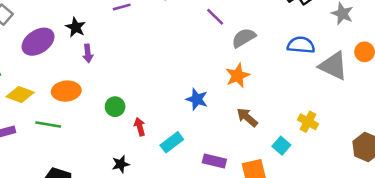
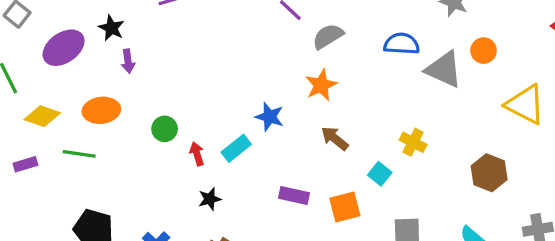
cyan rectangle: (172, 142) -> (236, 148), moved
black star: (121, 164) -> (210, 199), moved

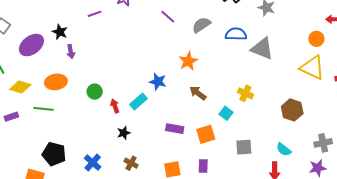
gray semicircle: (328, 36) -> (201, 25), moved
orange circle: (484, 51) -> (316, 39), moved

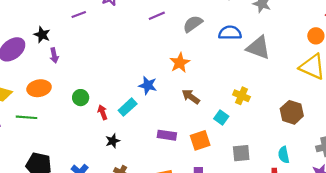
purple line: (168, 17) -> (157, 16), turned -63
cyan semicircle: (284, 150) -> (284, 155), turned 42

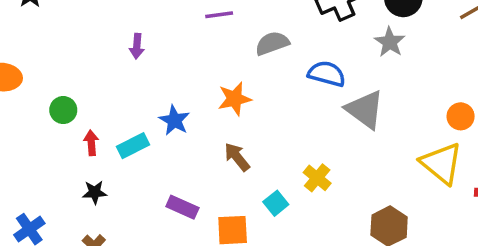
purple arrow: (54, 55) -> (137, 46), moved

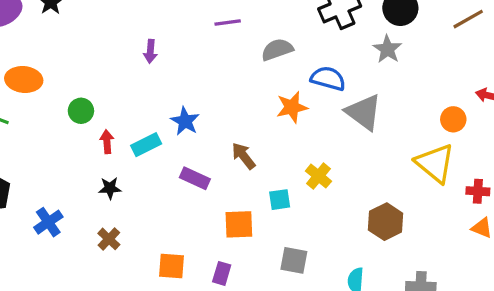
orange star: (235, 99) -> (292, 107), moved
cyan square: (276, 203) -> (280, 200), turned 30
purple rectangle: (182, 207) -> (195, 178), moved

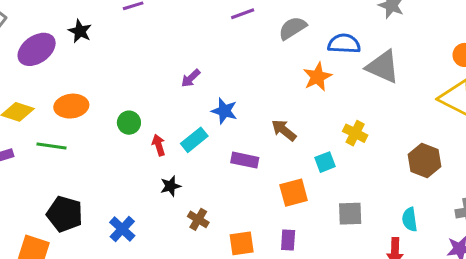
purple arrow: (150, 51) -> (191, 78), moved, turned 55
brown cross: (109, 239) -> (198, 219), moved

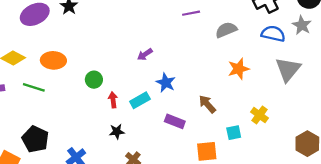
blue semicircle: (344, 44) -> (273, 34), moved
gray triangle: (383, 67) -> (288, 69), turned 36

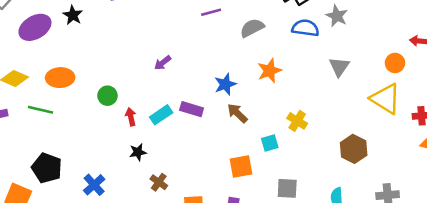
gray triangle: (288, 69) -> (339, 67), moved, size x0.7
blue star: (166, 83) -> (225, 84), moved, turned 30
purple rectangle: (175, 121) -> (192, 109), moved

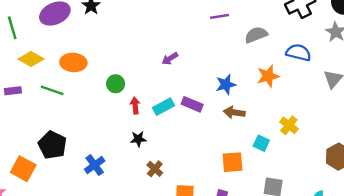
blue semicircle: (305, 28) -> (298, 53), moved
brown arrow: (237, 113) -> (234, 112), turned -42
cyan square: (270, 143) -> (261, 143), turned 35

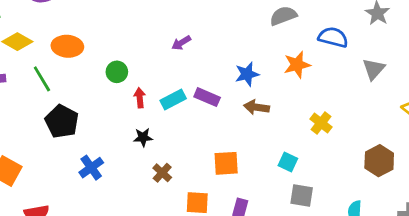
green line: (52, 90) -> (42, 79), turned 40
cyan square: (261, 143) -> (288, 162), moved
black pentagon: (52, 145) -> (62, 121), moved
orange square: (233, 162) -> (226, 163), moved

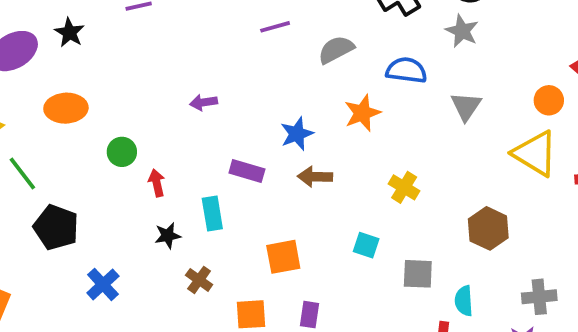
purple arrow: (181, 43) -> (204, 102), turned 30
orange ellipse: (67, 46) -> (66, 108), moved
cyan rectangle: (173, 100) -> (212, 213), moved, turned -65
gray square: (302, 196) -> (418, 274), moved

